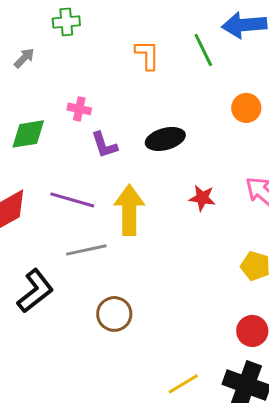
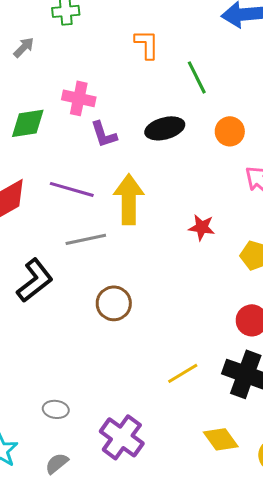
green line: (203, 50) -> (197, 77), moved
orange circle: (246, 108) -> (230, 131), moved
pink cross: (79, 109) -> (79, 98), size x1.4
red star: (202, 198) -> (202, 227), moved

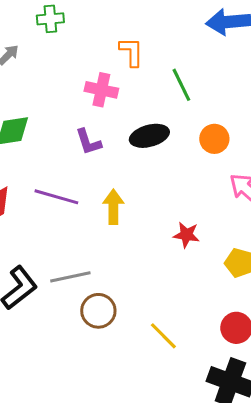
pink cross: (79, 98) -> (101, 90), moved
yellow arrow: (129, 199) -> (113, 207), size x0.7
gray line: (86, 239) -> (70, 277), moved
yellow line: (183, 373) -> (163, 336), moved, turned 76

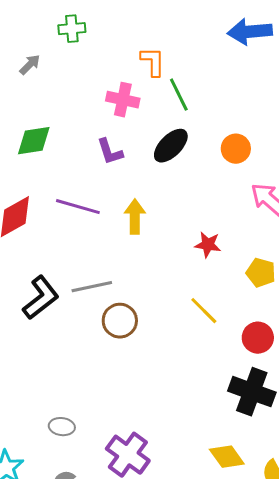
green line: (181, 85) -> (179, 95), moved
black ellipse: (149, 136) -> (171, 146), turned -30
yellow line: (163, 336) -> (204, 311), moved

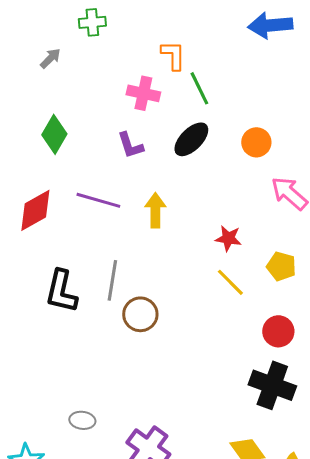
green diamond: (34, 141) -> (54, 134), turned -51
gray line: (92, 287) -> (112, 280), turned -69
black L-shape: (41, 298) -> (61, 291), turned 141
yellow line: (204, 311) -> (230, 282), moved

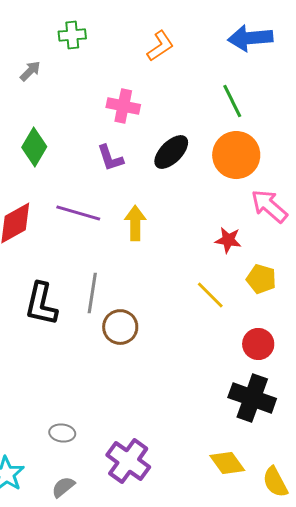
orange L-shape: (173, 55) -> (160, 46), moved, turned 56
green line: (199, 88) -> (232, 101), moved
orange circle: (256, 142) -> (236, 155), size x1.6
red star: (228, 238) -> (228, 240), moved

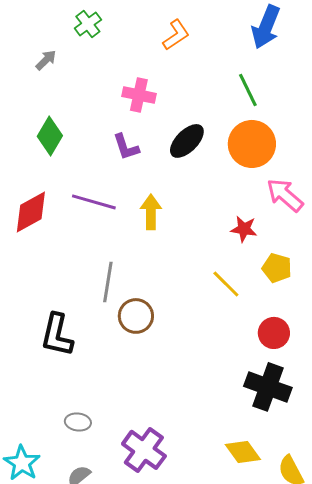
green cross: (72, 35) -> (88, 24), turned -32
blue arrow: (250, 38) -> (266, 27), turned -63
black L-shape: (41, 304) -> (57, 335), moved

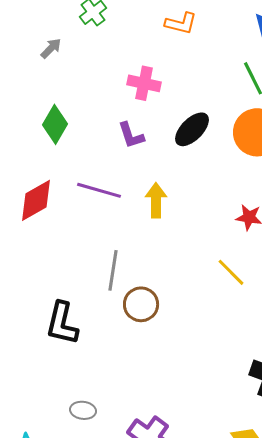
orange L-shape: (176, 35) -> (181, 23), turned 48

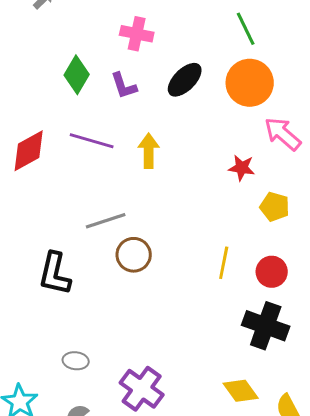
green diamond: (55, 124) -> (77, 75), moved
gray line: (113, 270) -> (106, 221), turned 63
yellow line: (231, 272) -> (224, 263), moved, turned 56

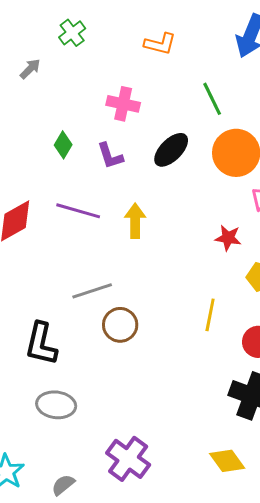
green line: (246, 29) -> (212, 99), moved
green diamond: (77, 75) -> (63, 145), size x0.7
yellow line: (224, 263) -> (210, 315), moved
gray ellipse: (76, 361) -> (56, 405), moved, size x1.5

